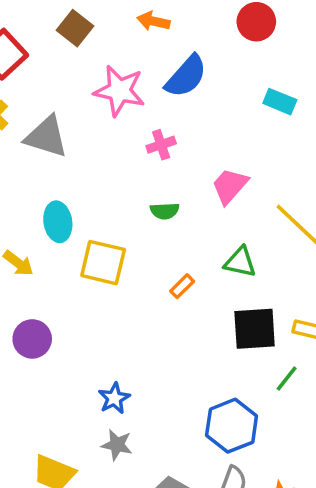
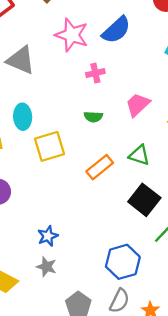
yellow square: (103, 263) -> (50, 146), turned -36
orange rectangle: (182, 286) -> (100, 167), size x1.6
black square: (255, 329) -> (144, 200), turned 36

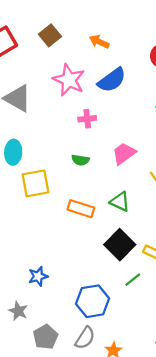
orange rectangle: (100, 167) -> (81, 209), turned 50
blue star: (48, 236) -> (38, 276), moved
gray star: (46, 267) -> (18, 311), moved

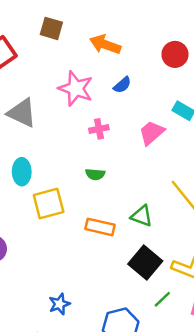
brown square: (50, 35) -> (51, 28), moved, turned -30
orange arrow: (99, 42) -> (105, 44), size x1.4
blue semicircle: (112, 80) -> (122, 85), size x0.6
pink trapezoid: (124, 153) -> (152, 133), moved

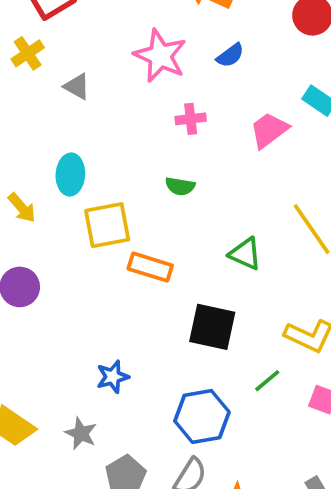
gray triangle: (22, 113) -> (77, 87), size x0.6
orange rectangle: (100, 227) -> (150, 267), moved
black square: (145, 263) -> (212, 327), moved, turned -32

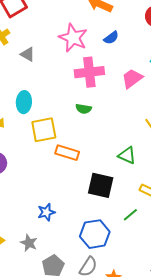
pink cross: (191, 119) -> (89, 72), size x1.8
green triangle: (245, 254) -> (127, 155), moved

